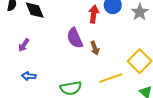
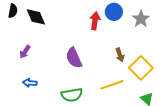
purple semicircle: (75, 38) -> (74, 58), moved
brown arrow: (95, 48) -> (120, 55), moved

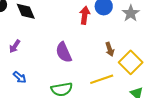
blue arrow: (30, 83) -> (20, 77), turned -144

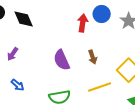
brown arrow: (110, 49) -> (93, 57), moved

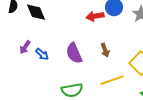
red arrow: (83, 23) -> (95, 16), turned -108
blue arrow: (18, 85) -> (42, 54), moved

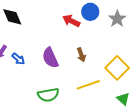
red arrow: (95, 16) -> (71, 21), turned 36

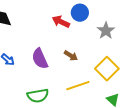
gray star: (117, 19) -> (106, 31), moved
brown arrow: (81, 55) -> (71, 56), turned -40

